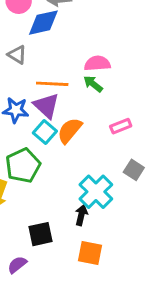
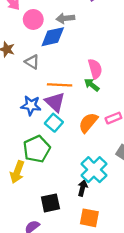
pink semicircle: (97, 63) -> (95, 69), turned 78
orange semicircle: (70, 131) -> (88, 123), moved

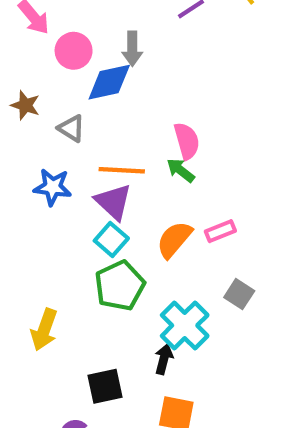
gray arrow: (65, 18) -> (132, 49), turned -84
blue star: (31, 105) -> (53, 187), moved
green pentagon: (37, 149) -> (120, 286), moved

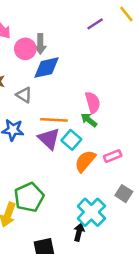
gray arrow: (132, 49) -> (40, 44), moved
cyan square: (111, 239) -> (71, 140), moved
green pentagon: (120, 286) -> (29, 197), moved

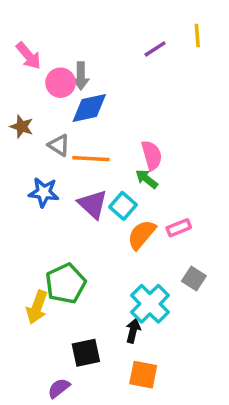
yellow line: (126, 14) -> (197, 35), turned 35
orange line: (54, 120) -> (91, 159), moved

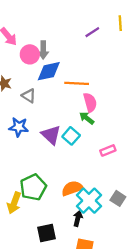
orange line: (91, 159) -> (77, 83), moved
orange semicircle: (142, 235) -> (72, 188), moved, turned 30
gray square: (194, 278) -> (118, 198), moved

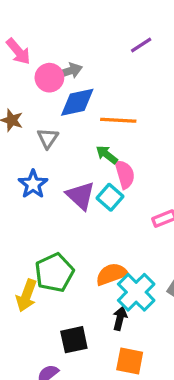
gray arrow: (43, 50) -> (69, 71), turned -108
gray triangle: (29, 96) -> (48, 138), turned 32
pink semicircle: (90, 102) -> (125, 174), moved
green arrow: (87, 118) -> (107, 155), moved
blue star: (19, 127) -> (33, 184), turned 30

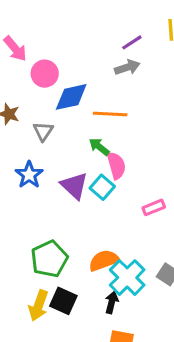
gray arrow: (69, 71) -> (127, 67), moved
yellow arrow: (26, 295) -> (38, 306), moved
black square: (74, 340) -> (63, 301), moved, turned 36

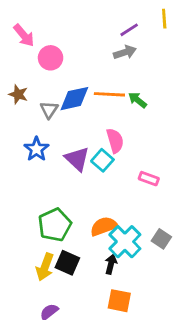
blue diamond: (71, 97) -> (74, 99), moved
green arrow: (99, 147) -> (138, 100), moved
pink rectangle: (154, 207) -> (149, 179), turned 42

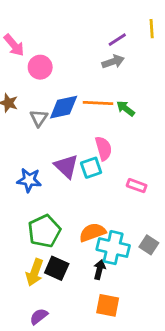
blue star: (36, 149) -> (29, 180), moved, turned -30
cyan square: (102, 160) -> (91, 168), turned 30
cyan cross: (125, 242) -> (113, 248), turned -32

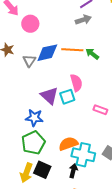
blue star: (29, 180) -> (34, 118), moved

